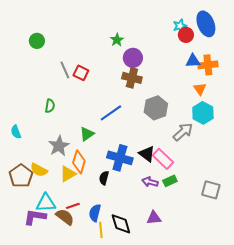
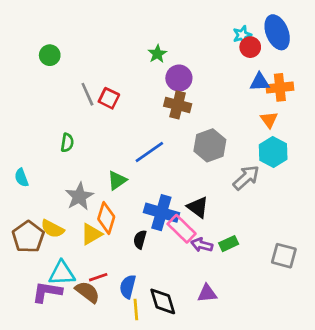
pink rectangle: (163, 159) -> (182, 229), moved

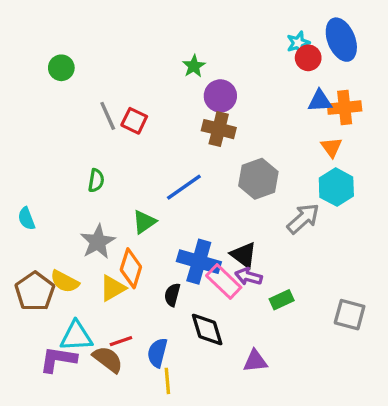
green semicircle: (67, 143) -> (96, 180), moved
purple arrow: (202, 245) -> (249, 277), moved
black diamond: (163, 301) -> (207, 330), moved

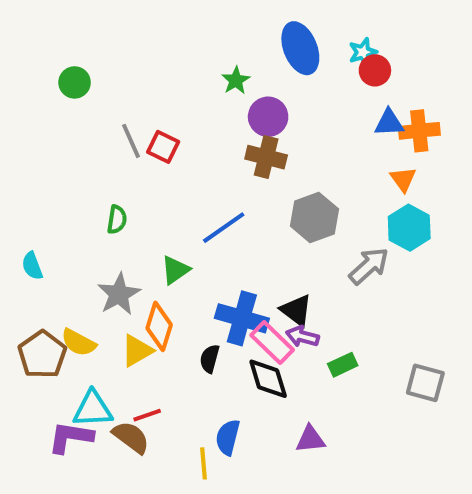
blue ellipse: (341, 40) -> (300, 48), moved
black diamond: (207, 330) -> (268, 379), moved
blue semicircle: (157, 353) -> (228, 437), moved

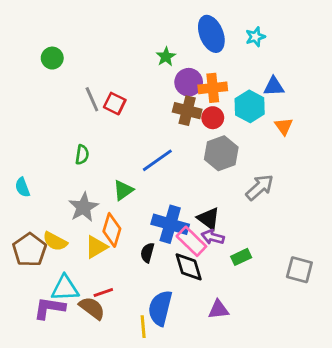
red circle: (375, 70) -> (213, 118), moved
orange cross: (419, 131) -> (213, 88), moved
cyan hexagon: (409, 228) -> (250, 106), moved
blue semicircle: (228, 437) -> (160, 308), size x1.4

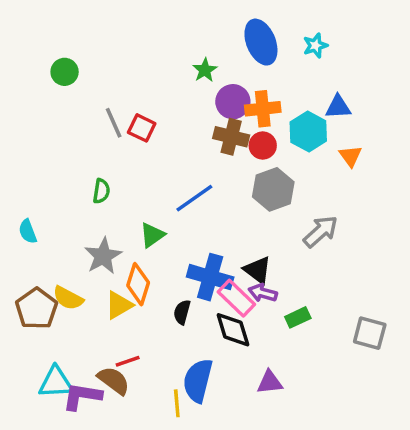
cyan triangle: (65, 288) -> (56, 382), moved
purple L-shape: (49, 308) -> (82, 396), moved

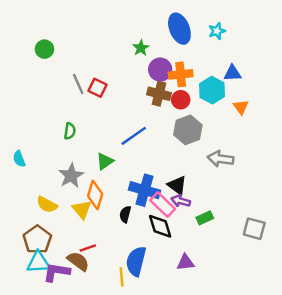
gray arrow: (321, 231) -> (220, 159), turned -130
yellow triangle: (119, 305) -> (82, 209), turned -40
brown pentagon: (36, 309) -> (37, 240), moved

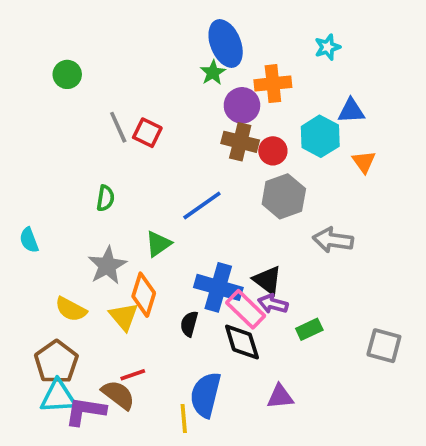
blue ellipse: (179, 29) -> (226, 43), moved
orange cross: (181, 74) -> (273, 84), moved

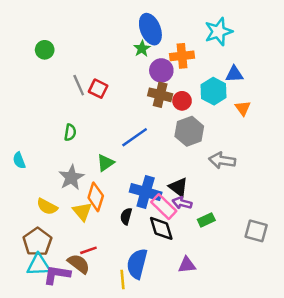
cyan star: (328, 47) -> (218, 32), size x1.6

